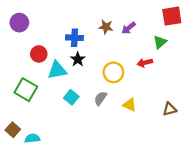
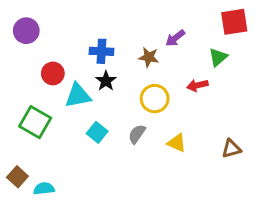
brown star: (106, 27) -> (149, 57), moved

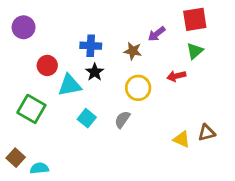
red square: (234, 22) -> (195, 19), moved
yellow triangle: (177, 143) -> (182, 139), moved

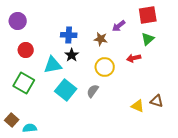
red circle: (47, 65) -> (26, 50), moved
cyan square: (87, 118) -> (66, 90), size x1.5
brown triangle: (207, 133) -> (157, 101), turned 32

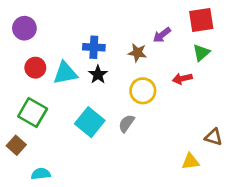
cyan triangle: (53, 65) -> (65, 73), moved
yellow triangle: (138, 106) -> (190, 162), moved, turned -32
brown square: (12, 120) -> (16, 145), moved

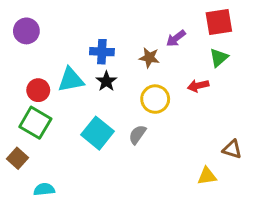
red circle: (35, 68) -> (38, 90), moved

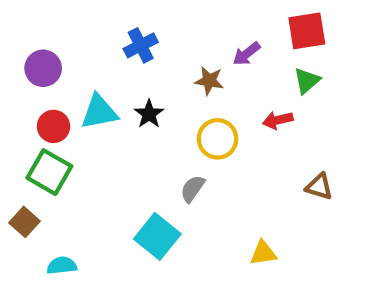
purple circle: (26, 31) -> (43, 68), moved
blue cross: (102, 52) -> (141, 45), moved, turned -30
cyan square: (97, 133) -> (157, 236), moved
brown triangle: (232, 149) -> (319, 187), moved
yellow triangle: (207, 176) -> (263, 253), moved

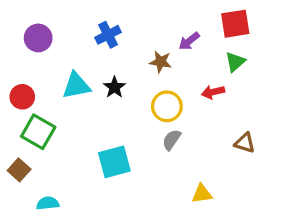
purple circle: (43, 68) -> (38, 38), moved
red circle: (54, 126) -> (22, 97), moved
gray semicircle: (193, 189) -> (172, 140), moved
cyan square: (157, 236) -> (114, 162), moved, turned 36

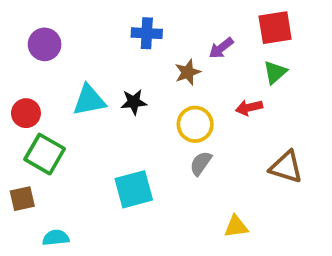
blue cross: (108, 35) -> (147, 33), moved, turned 30
brown star: (161, 62) -> (188, 72), turned -30
black star: (114, 87) -> (134, 102), turned 30
brown triangle: (245, 143) -> (286, 167), size x1.4
brown square: (19, 170) -> (22, 199), turned 35

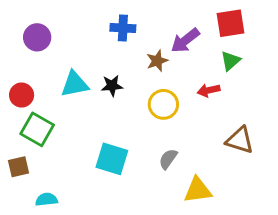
purple arrow: (221, 48) -> (185, 40), size x1.4
gray semicircle: (201, 163) -> (168, 159), moved
cyan square: (134, 189) -> (112, 159), turned 32
yellow triangle: (236, 227) -> (198, 190), size x1.4

